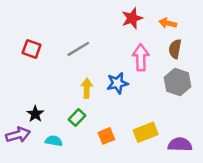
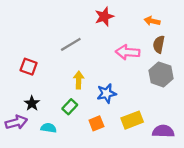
red star: (132, 18) -> (104, 17), moved
red square: (32, 49) -> (29, 67), moved
pink arrow: (141, 57) -> (128, 52), turned -85
blue star: (117, 83) -> (106, 93), moved

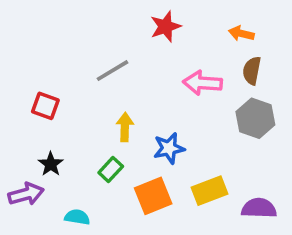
orange square: (96, 123) -> (153, 196), size x1.5
cyan semicircle: (49, 128) -> (77, 217), moved

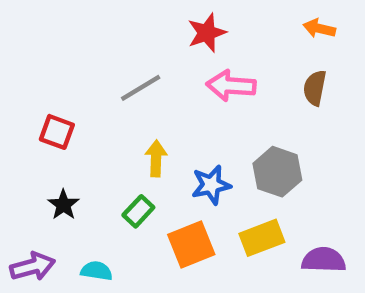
orange arrow: (241, 34) -> (319, 28), moved
pink arrow: (202, 83) -> (231, 86), moved
gray hexagon: (255, 118) -> (277, 172), moved
purple arrow: (26, 194) -> (33, 266), moved

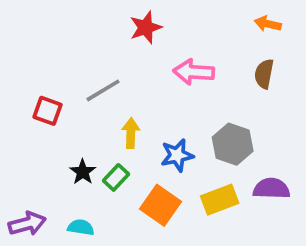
red star: (207, 33) -> (146, 28), moved
gray line: (141, 88) -> (103, 90), moved
black star: (63, 205) -> (83, 172), moved
orange square: (191, 244) -> (160, 205), turned -33
purple semicircle: (324, 260) -> (271, 189), moved

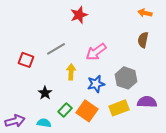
pink arrow: (194, 72) -> (96, 52), moved, turned -40
green rectangle: (116, 177) -> (65, 110), moved

